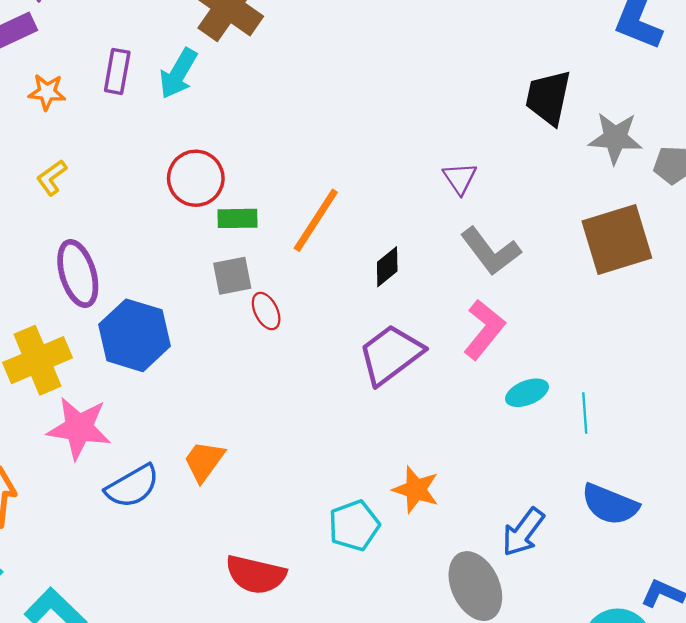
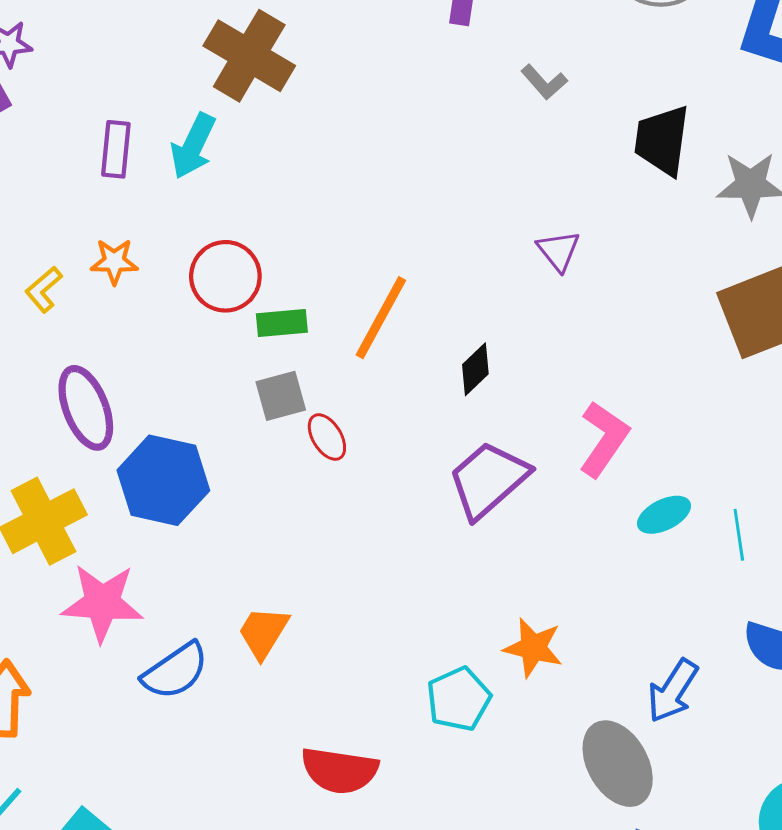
orange star: (47, 92) -> (114, 262), moved
gray L-shape: (491, 251) -> (544, 82), moved, size x0.6

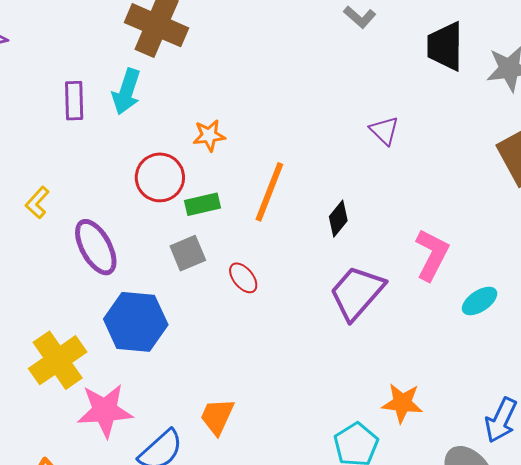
orange star: (114, 262) -> (209, 135), moved
gray square: (281, 396) -> (188, 253), moved
purple ellipse: (86, 408) -> (96, 247), moved

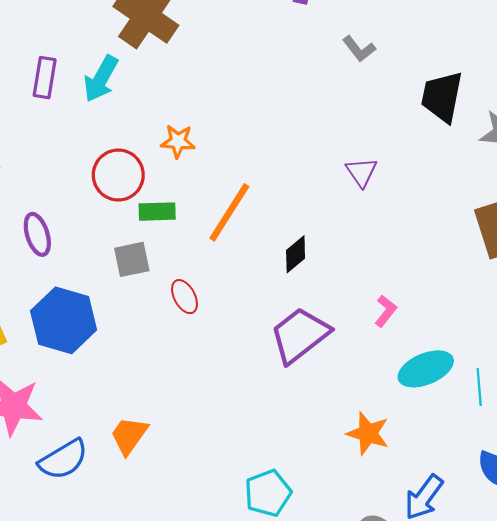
purple ellipse: (96, 247) -> (37, 234), size x0.7
pink L-shape: (432, 255) -> (386, 311), size x0.6
cyan ellipse: (480, 301) -> (426, 369), size x1.4
orange star: (402, 403) -> (368, 433), moved

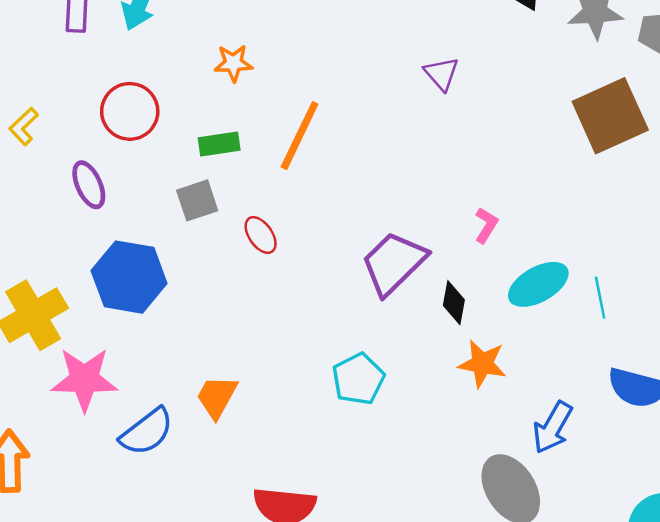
red circle: (118, 175) -> (130, 111), moved
black diamond: (296, 254) -> (454, 303), moved, turned -33
cyan pentagon: (268, 493) -> (358, 379), moved

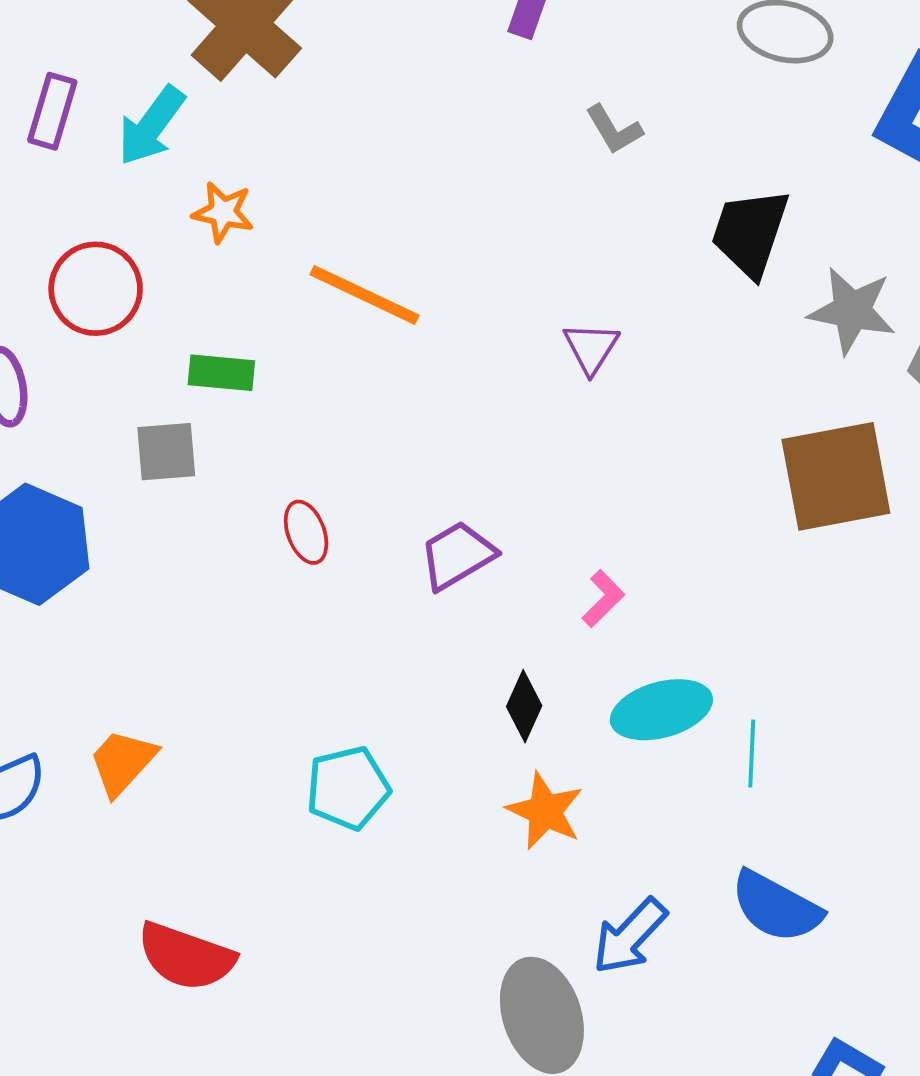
orange star: (233, 63) -> (223, 212), moved
orange line: (300, 136) -> (364, 295), moved, turned 76
red ellipse: (261, 235) -> (306, 532), moved
purple trapezoid: (394, 263) -> (457, 555), moved, size x0.7

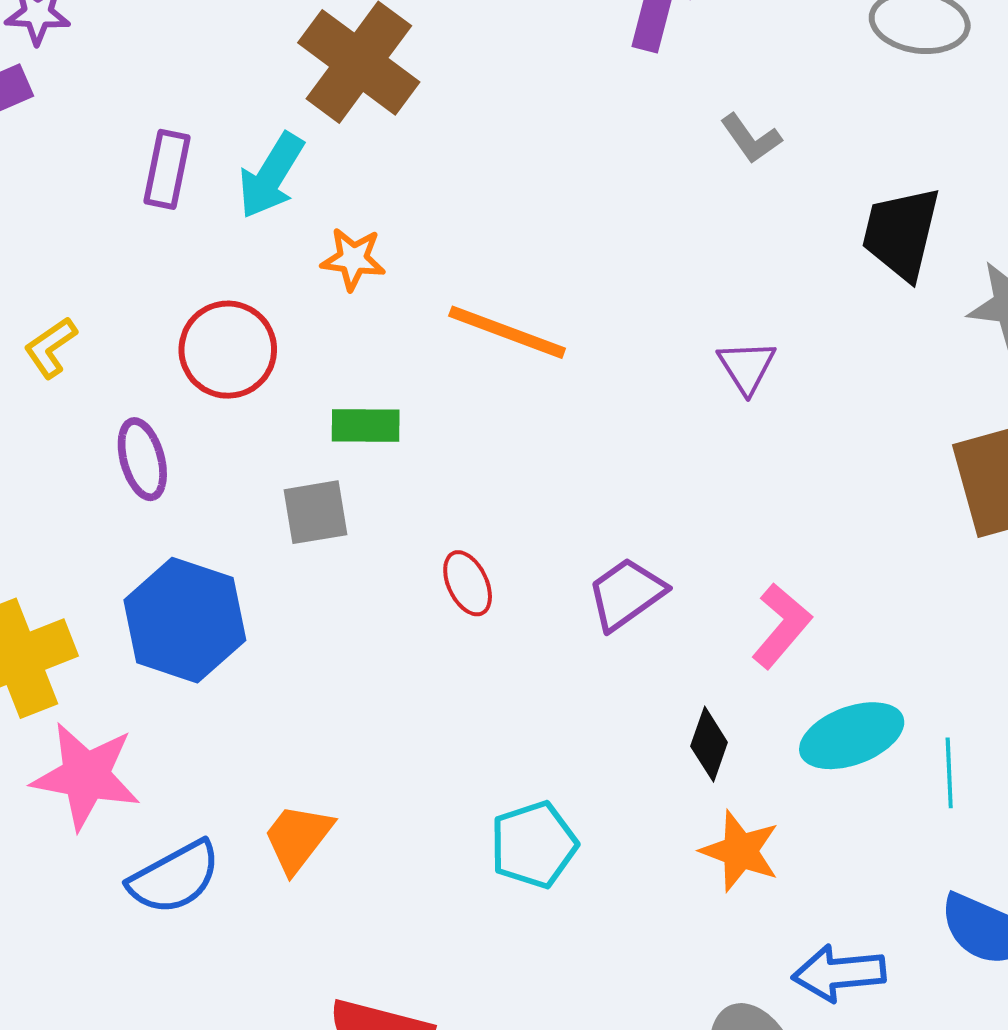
pink L-shape: (603, 599) -> (781, 626), size x1.4
blue arrow: (630, 936) -> (839, 973), turned 46

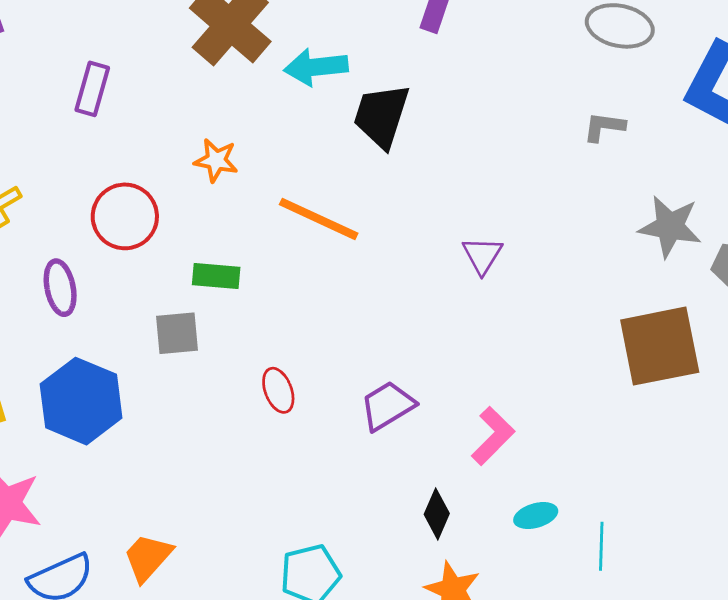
gray L-shape: (751, 139) -> (604, 127), moved, turned 129
cyan arrow: (271, 176) -> (316, 67), moved, turned 48
black trapezoid: (901, 233) -> (381, 116), moved
cyan ellipse: (852, 736) -> (536, 516), size x0.6

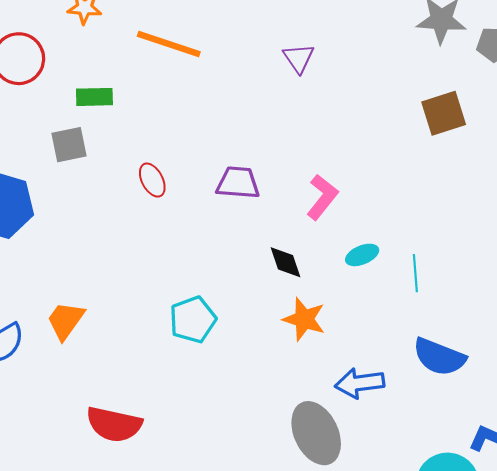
brown square: (660, 346) -> (444, 113), size x0.7
purple trapezoid: (387, 406) -> (238, 183), turned 42
black diamond: (437, 514) -> (285, 262), turned -36

